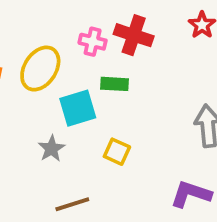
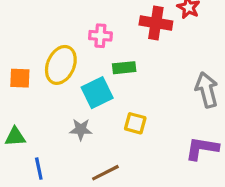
red cross: (134, 35) -> (156, 23), moved
gray star: (52, 149) -> (81, 129), turned -30

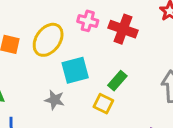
red cross: (156, 23) -> (123, 29), moved
green rectangle: (124, 68) -> (117, 81), moved, turned -54

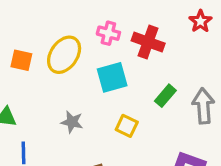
cyan square: (75, 70) -> (112, 77), moved
green rectangle: (117, 81) -> (165, 96), moved

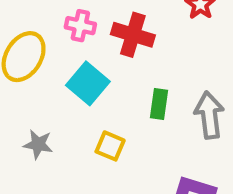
cyan square: (112, 77) -> (88, 83), turned -32
green rectangle: (165, 96) -> (159, 104), turned -30

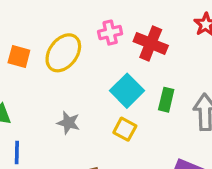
pink cross: (80, 26) -> (110, 33), turned -30
cyan square: (88, 83) -> (127, 91), moved

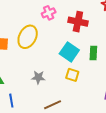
pink cross: (110, 33) -> (49, 13), moved

